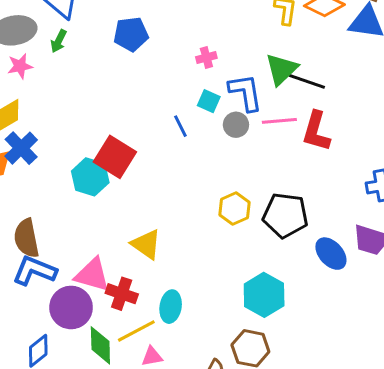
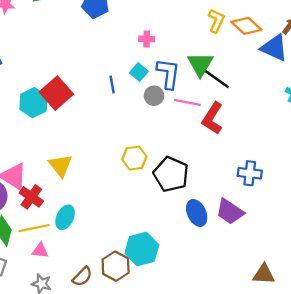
green triangle: (282, 69) -> (200, 64), turned -32
cyan hexagon: (264, 295) -> (142, 249), moved

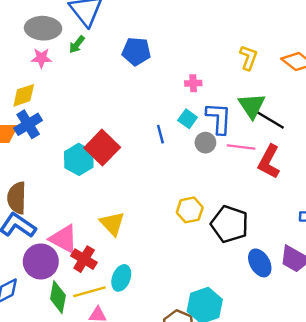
yellow L-shape: (216, 21) -> (248, 58), moved

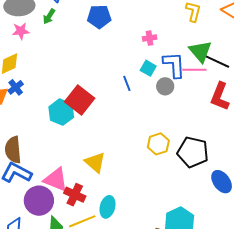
blue cross: (28, 124) -> (16, 87), size x0.7
pink line: (241, 147) -> (194, 70), moved

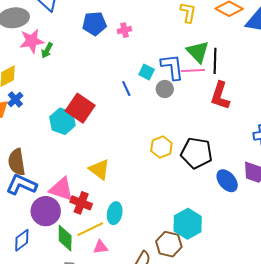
green arrow: (49, 16) -> (47, 50), moved
pink star: (21, 31) -> (32, 41), moved, size x1.4
pink cross: (150, 38) -> (124, 30), moved
black line: (217, 61) -> (215, 61), turned 70

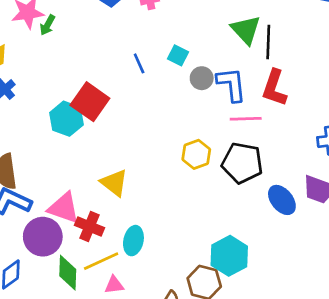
blue L-shape: (172, 67) -> (231, 84), moved
pink line: (193, 71) -> (246, 119), moved
blue line: (126, 88) -> (139, 63), moved

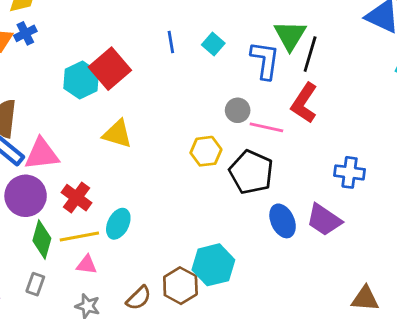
gray circle: (202, 78) -> (238, 110), moved
blue L-shape: (231, 84) -> (265, 60), moved
yellow triangle: (114, 183) -> (117, 134), moved, turned -36
pink triangle: (64, 208) -> (42, 154), moved, turned -40

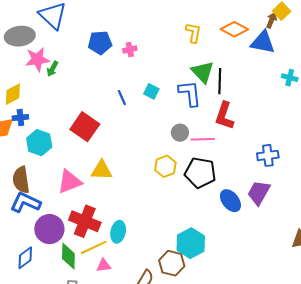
blue cross: (25, 33) -> (20, 117), turned 35
cyan hexagon: (81, 80) -> (39, 143), moved
pink triangle: (42, 154) -> (70, 182), moved
red cross: (77, 198) -> (85, 221), size x1.4
purple trapezoid: (324, 220) -> (259, 193), turned 100

